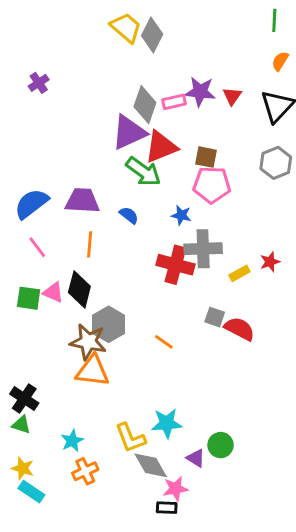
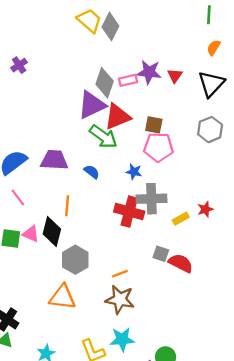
orange line: (90, 244) -> (67, 206), moved
brown star: (88, 342) -> (120, 299), moved
orange line: (164, 342) -> (120, 274), turned -56

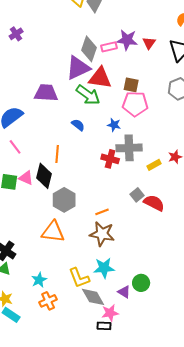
red triangle: (117, 117) -> (100, 78), turned 30
purple trapezoid: (54, 160) -> (46, 93), moved
red cross: (129, 212) -> (110, 159), size x0.7
gray square: (161, 254) -> (137, 195), turned 32

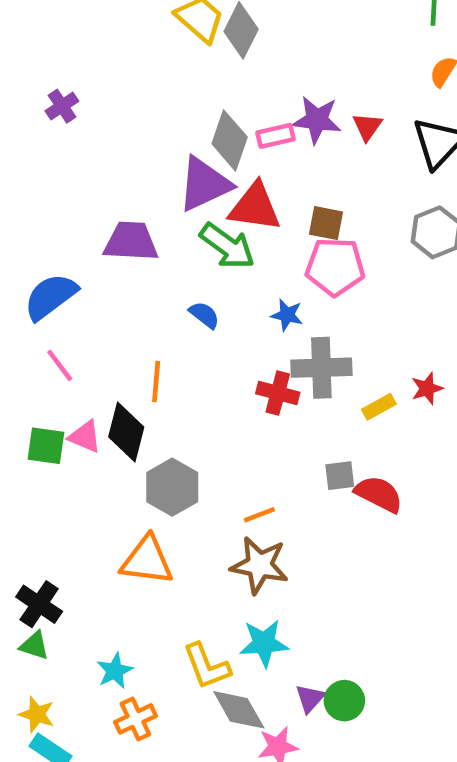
gray square: (137, 195) -> (340, 476), turned 32
green circle: (141, 283) -> (344, 701), moved
purple triangle: (124, 292) -> (310, 698), turned 40

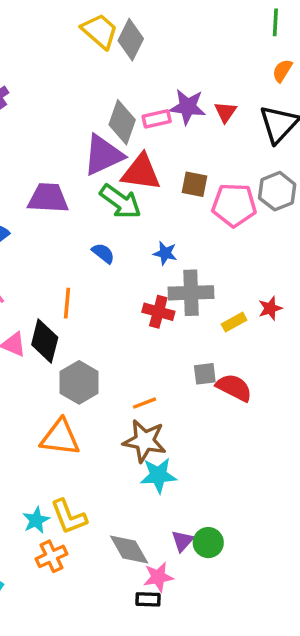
pink pentagon: (335, 267) -> (234, 205), moved
cyan star: (264, 643) -> (158, 475), moved
yellow L-shape: (207, 666) -> (69, 517), moved

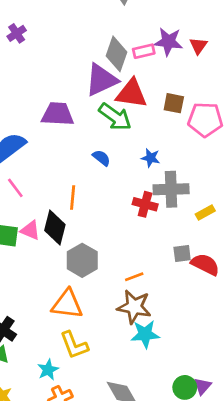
yellow L-shape: (69, 517) -> (74, 345), moved
purple triangle: (182, 541) -> (203, 386), moved

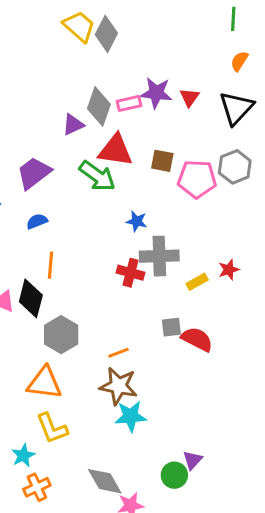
purple triangle: (101, 80) -> (73, 125), moved, size x0.6
purple trapezoid: (58, 114) -> (34, 173), turned -40
blue semicircle: (101, 158) -> (37, 221), moved, turned -60
purple triangle: (203, 386) -> (193, 460), moved

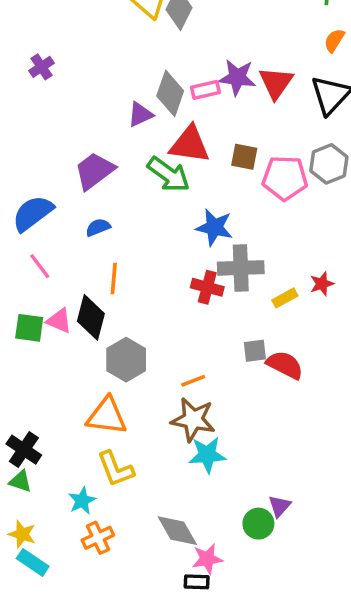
red triangle: (189, 97) -> (276, 83), size x1.5
blue star: (137, 221) -> (214, 227), size x1.5

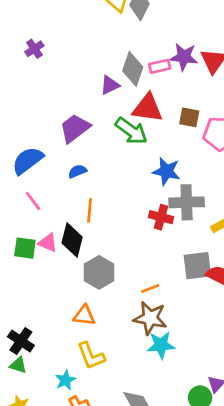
gray square: (255, 351) -> (197, 266), size x1.6
orange triangle: (107, 416) -> (84, 315), size x0.7

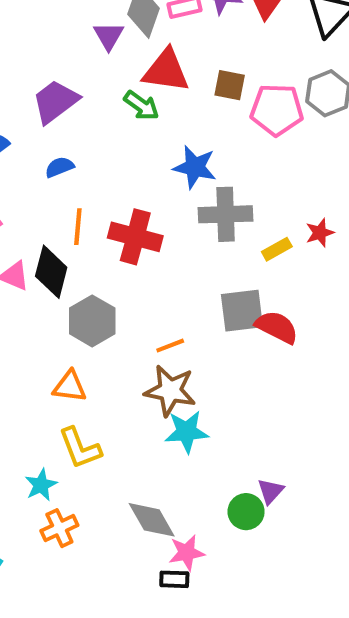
purple triangle: (110, 85) -> (109, 36), turned -35
green arrow: (131, 131) -> (141, 106), size x0.7
red cross: (161, 217) -> (135, 237), moved, size x1.4

